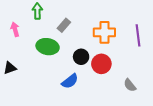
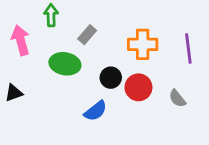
pink arrow: (15, 29) -> (21, 40), size x1.5
gray semicircle: (130, 85) -> (177, 98), moved

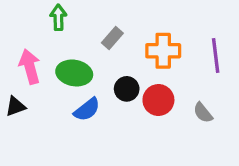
gray rectangle: (87, 35) -> (112, 38), moved
pink arrow: (21, 40) -> (30, 67), moved
blue semicircle: (95, 111) -> (87, 110), moved

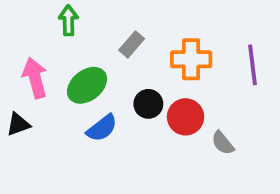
green ellipse: (74, 73) -> (87, 85), turned -48
gray semicircle: (203, 113) -> (223, 143), moved

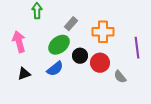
purple line: (252, 65) -> (137, 48), moved
green ellipse: (87, 85) -> (59, 45), moved
black triangle: (18, 124) -> (24, 74), moved

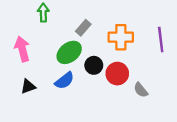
purple line: (137, 48) -> (161, 40), moved

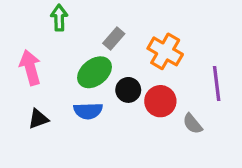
orange cross: (121, 37) -> (165, 51), turned 30
purple line: (161, 40) -> (217, 84), moved
blue semicircle: (64, 81) -> (88, 111), turned 36

